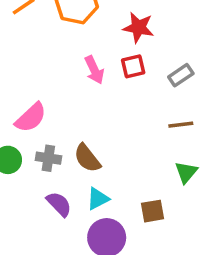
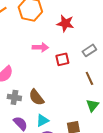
red square: (133, 66) -> (62, 59), moved
pink arrow: (94, 70) -> (40, 47), turned -63
brown line: (181, 125) -> (89, 78), turned 72

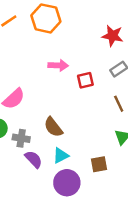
red star: (65, 23) -> (113, 36), moved
gray cross: (14, 97) -> (21, 138), moved

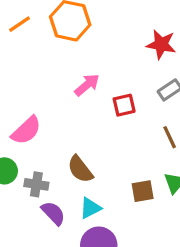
pink arrow: (58, 65) -> (87, 85), turned -42
brown square: (99, 164) -> (143, 191), moved

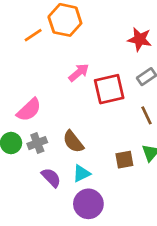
orange line: (19, 24) -> (33, 35), moved
red square: (124, 105) -> (109, 89), size x1.6
gray cross: (36, 184) -> (37, 143), moved, turned -30

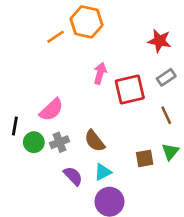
pink arrow: (79, 73) -> (100, 73), turned -35

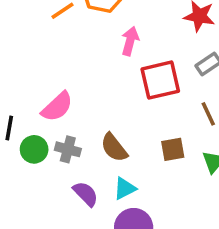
pink arrow: (100, 73) -> (130, 41), moved
gray cross: (59, 142) -> (68, 149), turned 36
brown square: (145, 158) -> (173, 149), moved

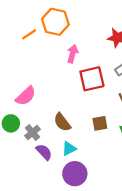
gray cross: (68, 149) -> (33, 133), moved, turned 35

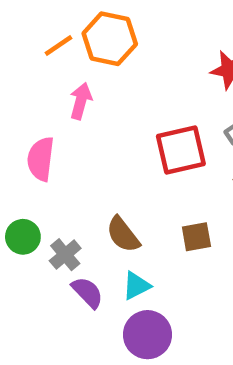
orange line: (29, 34) -> (59, 45), moved
pink arrow: (73, 54) -> (81, 101), moved
pink semicircle: (26, 96) -> (41, 159), moved, turned 140

